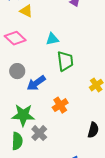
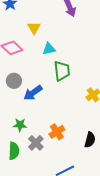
yellow triangle: (26, 11) -> (34, 28), moved, turned 32
orange cross: (60, 105) -> (57, 132), moved
green star: (23, 115) -> (20, 125), size x0.6

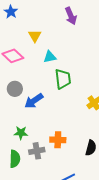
orange cross: (57, 132) -> (58, 140), turned 35
gray cross: (36, 143) -> (37, 151), turned 35

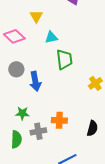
blue arrow: (34, 101) -> (35, 81), turned -66

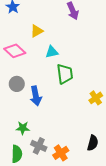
yellow triangle: (36, 16) -> (37, 31), turned 32
orange cross: (59, 120) -> (61, 153), moved, turned -35
gray cross: (38, 131) -> (39, 146), turned 35

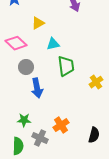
gray circle: (17, 84) -> (26, 67), moved
yellow cross: (96, 98) -> (96, 82), moved
orange cross: (61, 153) -> (61, 125), moved

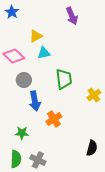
cyan triangle: (53, 44) -> (44, 53), moved
orange cross: (61, 125) -> (54, 119), moved
gray cross: (40, 138) -> (38, 160), moved

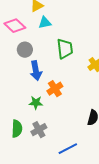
green star: (22, 133) -> (36, 103), moved
gray cross: (38, 160) -> (39, 130), turned 35

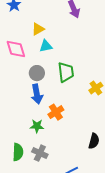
pink diamond: (15, 26) -> (16, 49), turned 30
gray circle: (25, 50) -> (37, 73), moved
gray cross: (39, 130) -> (40, 153), turned -35

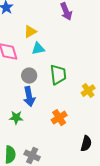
orange cross: (56, 112) -> (59, 118), moved
green star: (37, 126) -> (16, 118), moved

